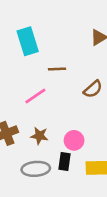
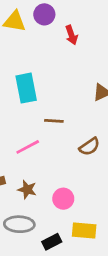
black rectangle: (64, 162) -> (52, 242), moved, turned 48

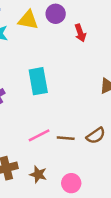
brown line: (54, 121) -> (66, 138), moved

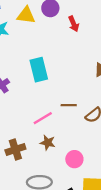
brown line: (66, 138) -> (69, 105), moved
brown star: (38, 174) -> (48, 143), moved

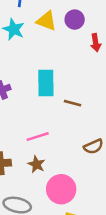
brown line: (69, 105) -> (72, 103), moved
pink circle: (74, 159) -> (61, 189), size x1.5

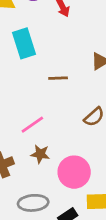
cyan rectangle: (46, 83) -> (24, 43), moved

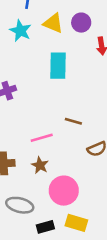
brown line: (58, 78) -> (73, 121), moved

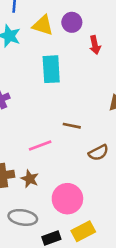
brown star: (40, 165) -> (30, 179), moved
yellow rectangle: (76, 223) -> (83, 231), turned -40

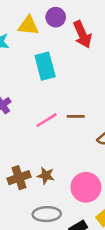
red arrow: (95, 45) -> (82, 34), size x1.5
pink line: (40, 146) -> (47, 120), moved

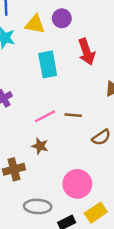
red arrow: (82, 34) -> (87, 52), moved
brown star: (46, 176) -> (40, 146), moved

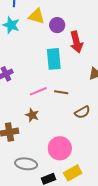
purple circle: (62, 18) -> (57, 25), moved
cyan rectangle: (48, 64) -> (54, 59), moved

